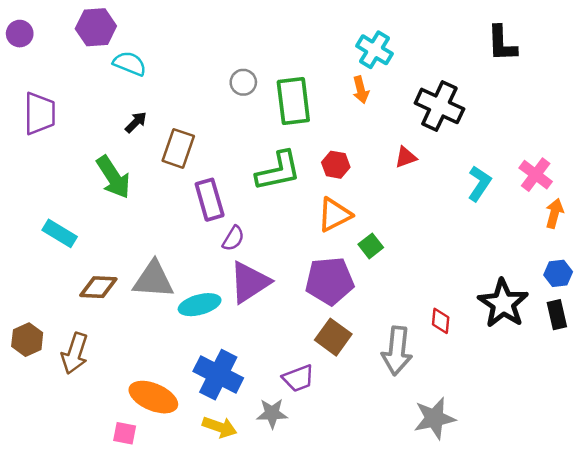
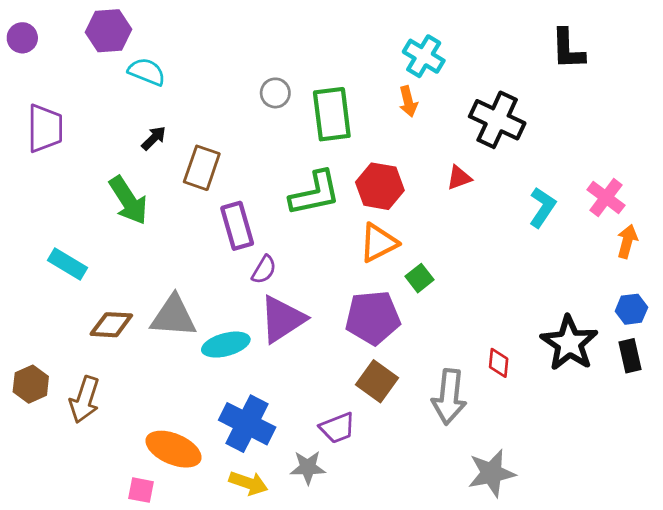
red hexagon: (336, 165) -> (380, 186), size x1.5

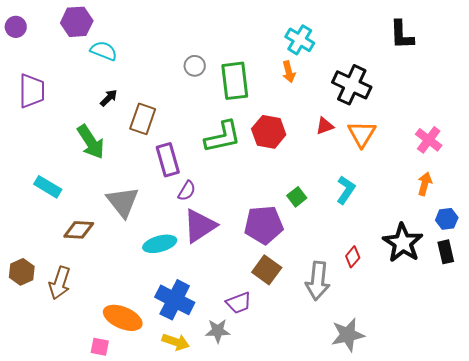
cyan L-shape: (542, 207) -> (346, 190), moved
orange arrow: (627, 241) -> (425, 184), moved
orange triangle: (378, 243) -> (362, 134), moved, turned -32
gray triangle: (174, 316) -> (123, 202), moved, turned 48
red diamond: (499, 363) -> (353, 257), turned 35

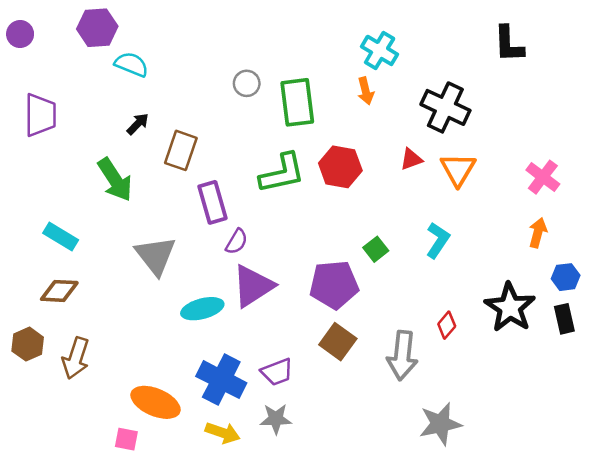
brown diamond: (79, 230) -> (59, 291), moved
purple trapezoid: (239, 303) -> (277, 372), moved

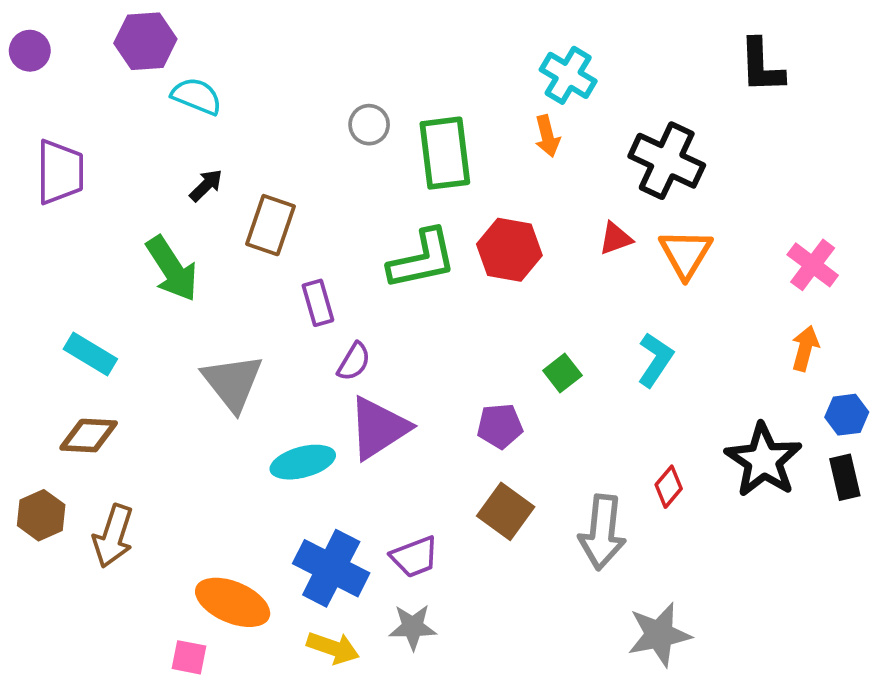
purple rectangle: (212, 202) -> (318, 303), size x0.7
purple pentagon: (334, 285) -> (500, 426), size x0.6

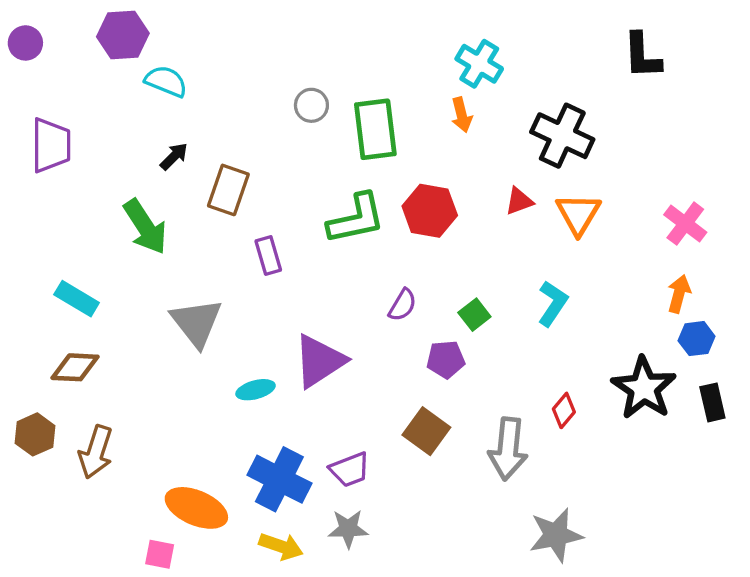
purple semicircle: (354, 362) -> (403, 305), moved
blue hexagon: (847, 415) -> (697, 339), moved
purple pentagon: (500, 426) -> (446, 359), moved
cyan ellipse: (303, 462) -> (256, 390), size x0.7

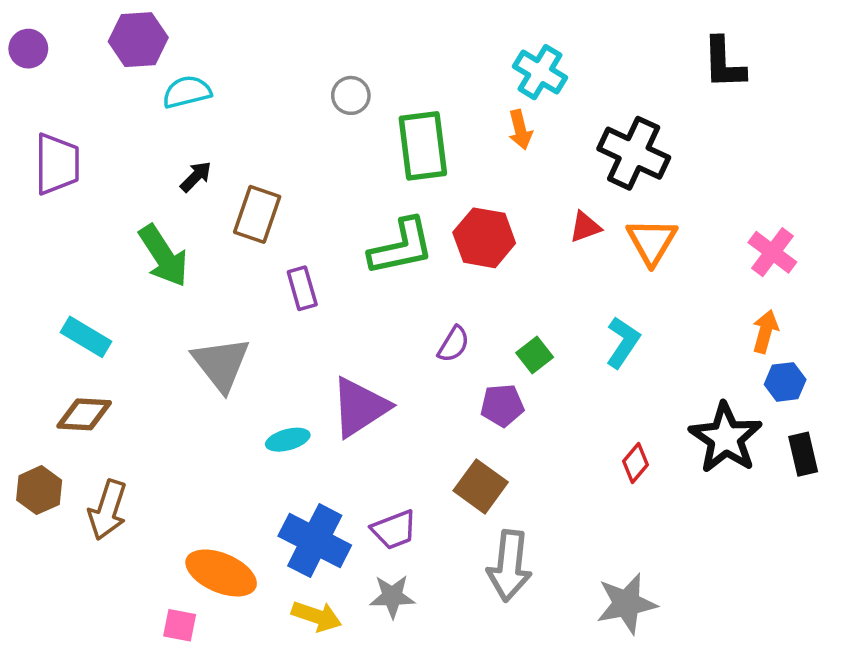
cyan semicircle: (166, 81) -> (187, 92), turned -36
gray circle: (311, 105) -> (351, 95), moved
gray arrow: (508, 449) -> (509, 566), moved

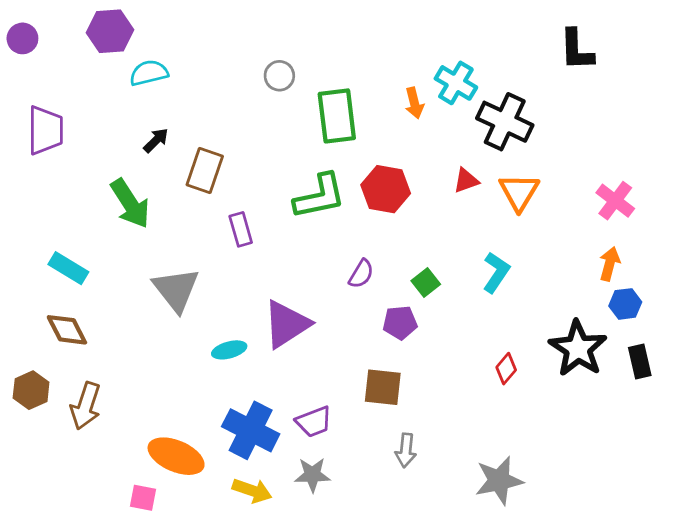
cyan cross: (540, 72) -> (456, 83), moved
brown diamond: (84, 414) -> (67, 330), turned 60
brown square: (481, 486) -> (383, 387), turned -30
gray arrow: (509, 566) -> (406, 450), size x0.6

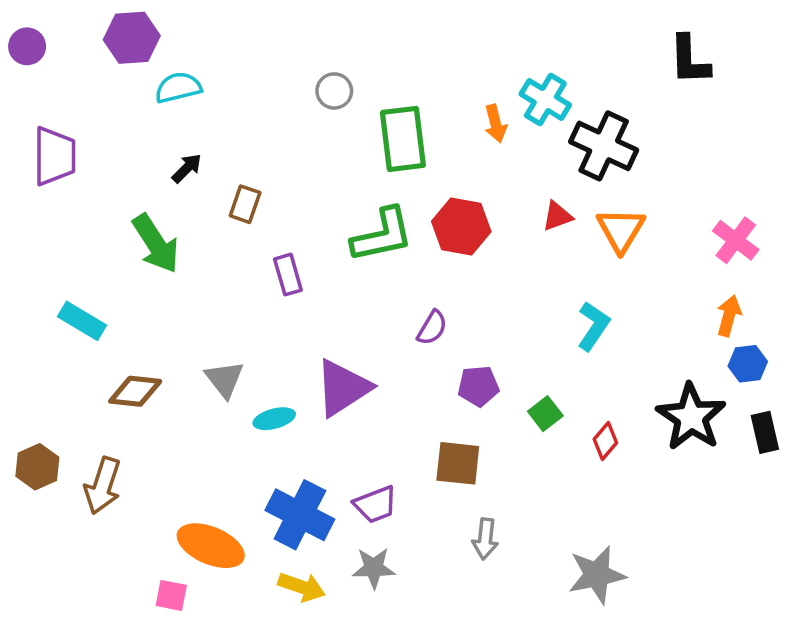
brown rectangle: (205, 170) -> (245, 204), size x0.7
green square: (426, 282) -> (545, 414), moved
gray triangle: (176, 290) -> (224, 379), moved, size x0.7
brown diamond: (67, 330) -> (135, 391), moved, turned -57

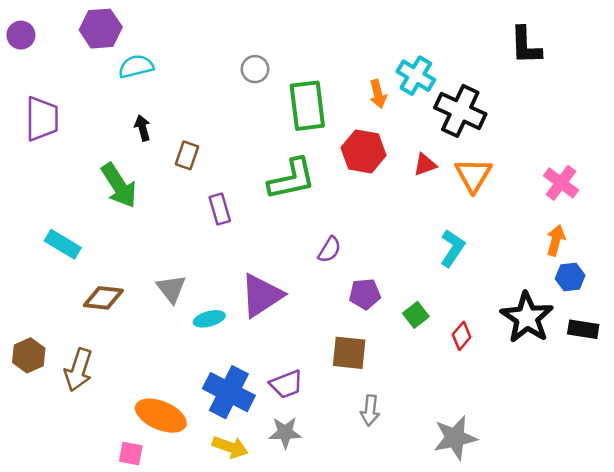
black arrow: (187, 168) -> (143, 128), turned -60
red hexagon: (461, 227) -> (364, 151), moved
black rectangle: (765, 432) -> (583, 329), turned -68

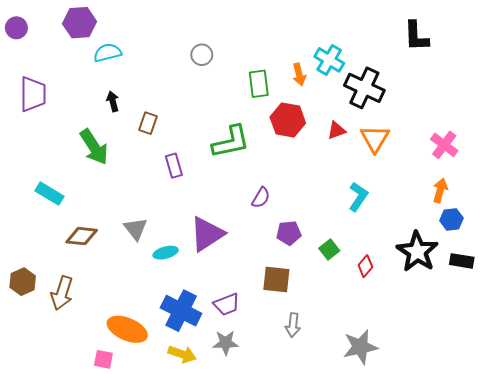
green rectangle: (307, 106) -> (259, 84), moved, size x0.7

